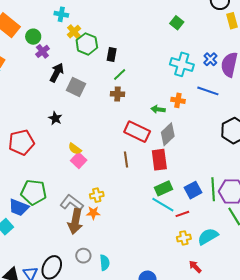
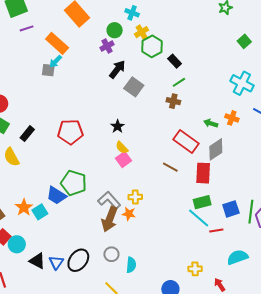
green circle: (33, 37) -> (115, 30), moved
black rectangle: (112, 54) -> (175, 61), turned -64
black star: (55, 118) -> (118, 126), moved
brown line: (126, 159) -> (170, 167), turned -63
yellow cross: (184, 238) -> (195, 269), moved

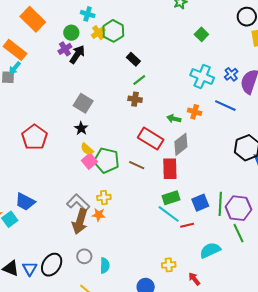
green hexagon: (152, 46) -> (113, 31), moved
black arrow: (117, 69) -> (77, 54), moved
gray square: (134, 87) -> (83, 103), moved
red pentagon: (70, 132) -> (34, 137), turned -30
green pentagon: (74, 183) -> (106, 160), moved

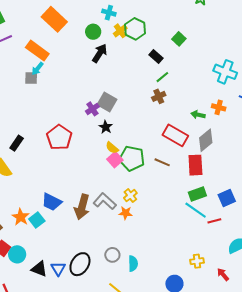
green square: (201, 34) -> (179, 39), moved
purple cross: (65, 49) -> (92, 109), moved
brown cross: (135, 99) -> (159, 96), turned -32
yellow cross: (104, 197) -> (130, 196), turned -32
brown arrow: (80, 221) -> (82, 207), moved

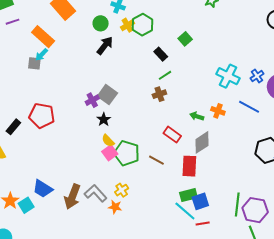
red rectangle: (175, 135) -> (172, 135), size x0.7
red pentagon: (59, 137) -> (42, 116), moved, turned -30
blue square: (227, 198) -> (200, 201), moved

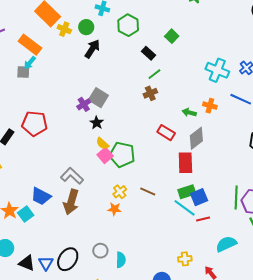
yellow cross: (127, 25) -> (64, 29), moved, turned -32
brown line: (156, 160) -> (148, 191), moved
gray L-shape: (95, 193) -> (72, 176), moved

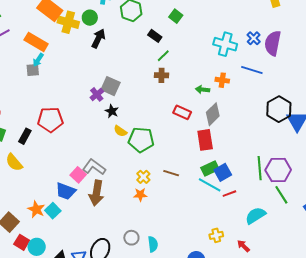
yellow cross: (64, 29) -> (68, 22), size x1.5
brown cross: (150, 93) -> (162, 75), turned 32
pink square: (105, 155) -> (78, 175), moved

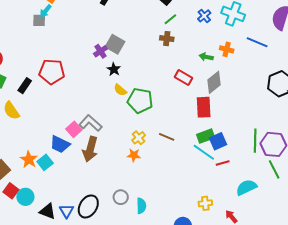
blue cross: (254, 38) -> (204, 16), moved

